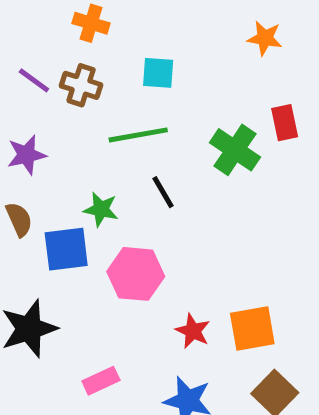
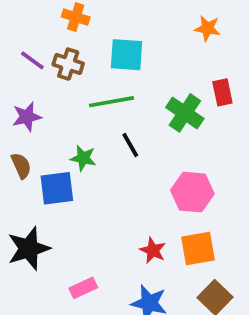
cyan square: (158, 73) -> (127, 55), size x1.4
pink hexagon: (136, 274) -> (192, 192), moved

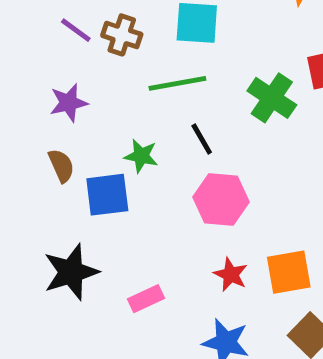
pink hexagon: (192, 192) -> (221, 199), moved
pink rectangle: (83, 288) -> (146, 299), moved

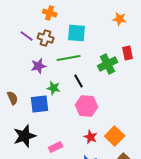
green cross: (272, 98) -> (108, 64), turned 30
purple star: (69, 103) -> (39, 66), moved
brown semicircle: (61, 166) -> (13, 98), moved
orange square: (289, 272) -> (115, 136), turned -36

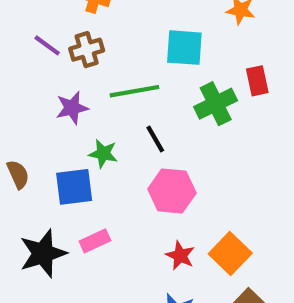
cyan square: (77, 33) -> (184, 48), moved
brown cross: (46, 38) -> (87, 50), turned -35
pink rectangle: (56, 147) -> (95, 241), moved

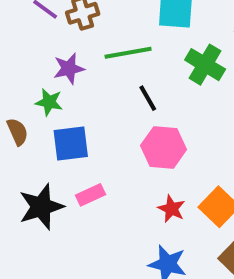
green cross: (216, 104) -> (205, 65), turned -33
green star: (103, 154) -> (49, 102), moved

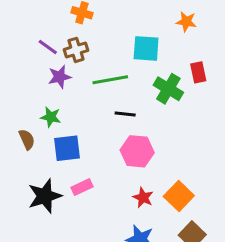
purple star: (69, 69) -> (60, 77), moved
black line: (148, 98) -> (125, 114), turned -54

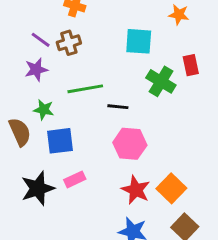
purple star: (60, 77) -> (36, 70), moved
green line: (110, 80) -> (85, 89), moved
brown semicircle: (27, 139) -> (20, 132), size x1.4
red star: (143, 198) -> (136, 190), size x1.4

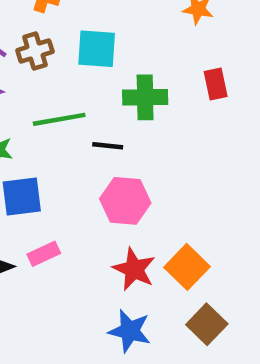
cyan square: (139, 41) -> (97, 49), moved
green cross: (161, 81) -> (145, 97), moved, turned -32

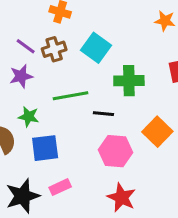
cyan square: (97, 49) -> (96, 48), turned 32
orange square: (187, 267) -> (157, 132), moved

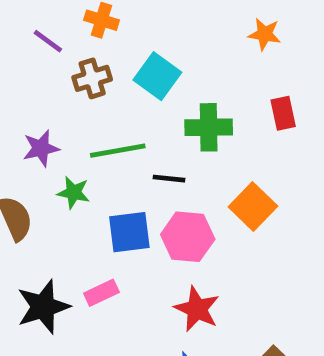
purple line: (26, 46) -> (48, 41), moved
purple star: (21, 76) -> (41, 148), moved
green star: (29, 117) -> (73, 193), moved
blue square: (45, 148) -> (129, 232), moved

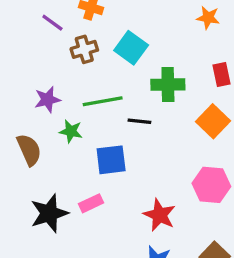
orange square: (253, 207) -> (213, 121), moved
pink hexagon: (188, 237) -> (211, 185), moved

